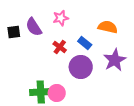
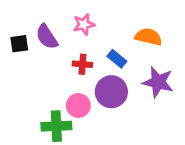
red cross: (60, 47) -> (82, 64), turned -32
purple star: (115, 60) -> (158, 82), turned -30
pink circle: (57, 93) -> (78, 105), moved

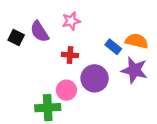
orange semicircle: (148, 37) -> (137, 41), moved
black square: (19, 44) -> (16, 37), turned 35
blue rectangle: (117, 59) -> (113, 47), moved

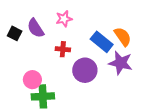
orange semicircle: (137, 41) -> (123, 37), turned 42
blue rectangle: (113, 47) -> (102, 42), size x1.5
pink circle: (66, 90) -> (32, 80), moved

